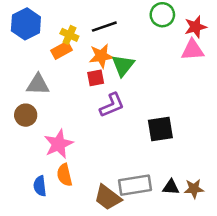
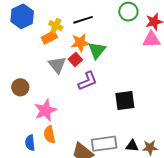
red square: (96, 78) -> (75, 59), turned -32
gray triangle: (38, 84) -> (57, 65), moved, turned 48

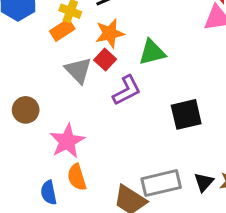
green triangle: (97, 50) -> (152, 52), moved, turned 42
black triangle: (132, 146) -> (204, 182), turned -48

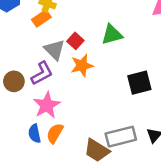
orange star: (110, 33) -> (82, 66), moved
purple L-shape: (127, 90) -> (42, 73), moved
orange semicircle: (77, 177) -> (55, 133), turned 48
blue semicircle: (49, 193) -> (35, 134), moved

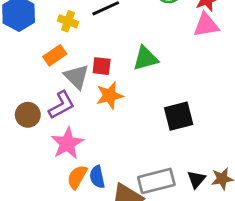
orange rectangle: (41, 18) -> (55, 55), moved
red square: (75, 41) -> (102, 66), turned -35
blue semicircle: (35, 134) -> (97, 177), moved

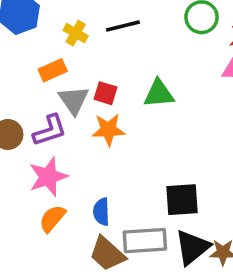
black square: (179, 116) -> (182, 200), moved
blue semicircle: (97, 177) -> (101, 212), moved
black triangle: (196, 179) -> (192, 247), size x1.6

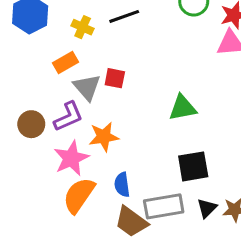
green triangle: (159, 94) -> (183, 108), moved
orange star: (108, 130) -> (104, 137), moved
orange semicircle: (52, 219) -> (79, 195), size x1.4
black triangle: (192, 247) -> (207, 208), size x0.6

